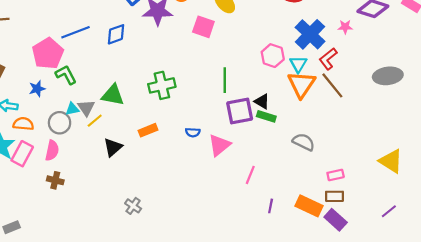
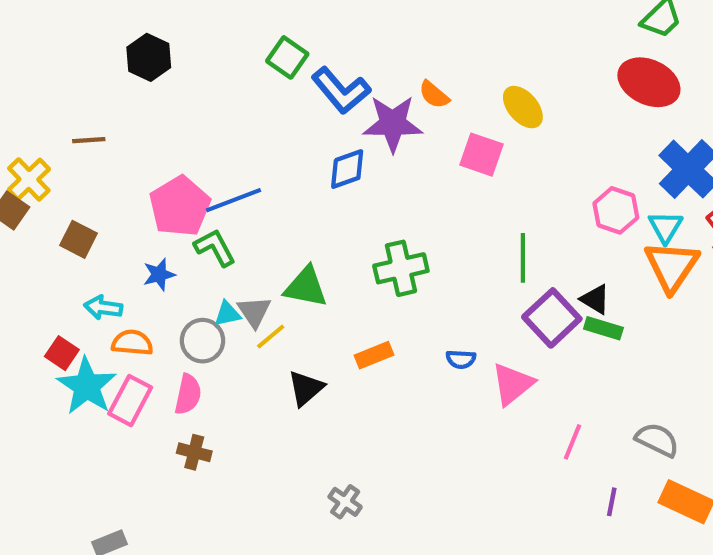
blue line: (76, 32) -> (233, 200), moved
blue diamond: (116, 34) -> (347, 169), moved
purple square: (240, 111) -> (552, 318), turned -32
gray semicircle: (304, 142) -> (657, 440), moved

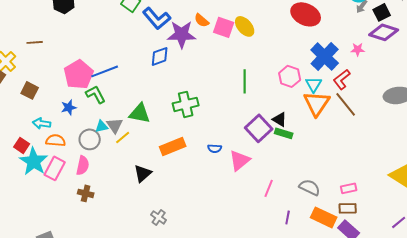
pink square: (482, 155) -> (224, 27), moved
green line: (523, 258) -> (245, 81), moved
orange rectangle: (374, 355) -> (173, 146), size x1.4
black triangle: (306, 388) -> (143, 173), moved

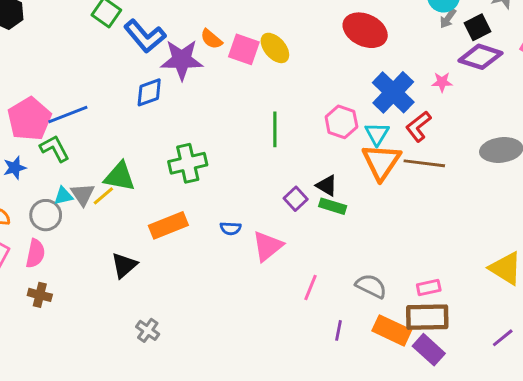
brown line: (346, 104) -> (424, 163), turned -44
purple square: (259, 128) -> (296, 199), size x0.6
yellow line: (123, 137) -> (103, 196), moved
brown rectangle: (348, 208) -> (427, 317), size x1.6

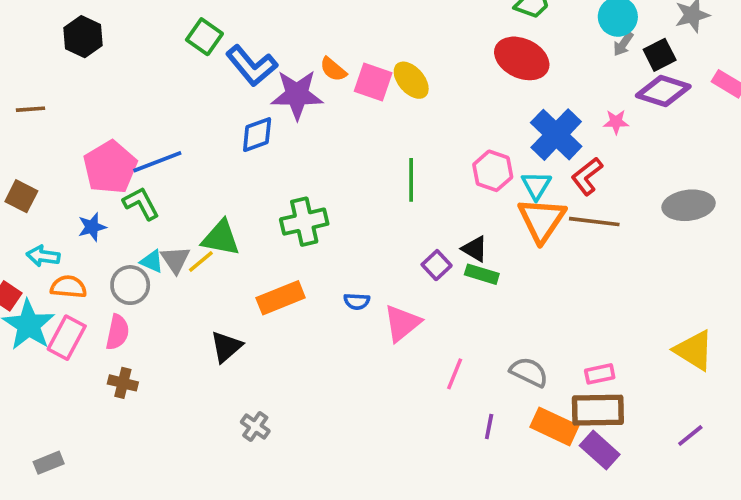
cyan triangle: (63, 196) -> (152, 261), turned 36

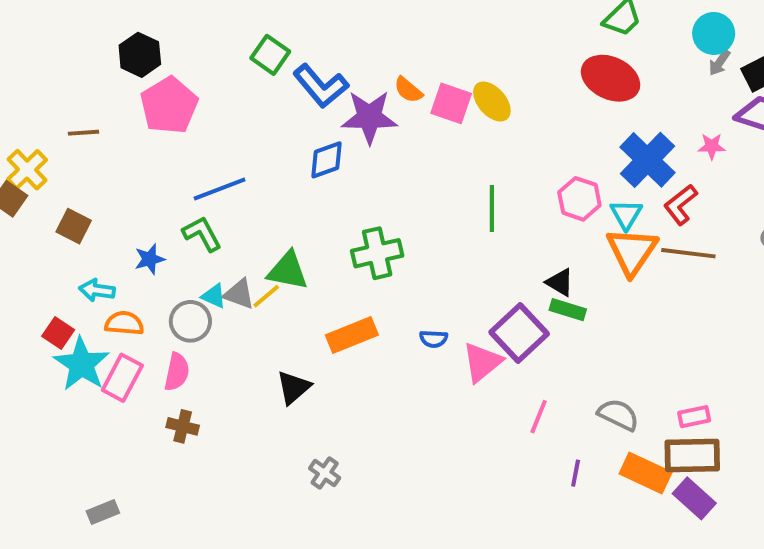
pink pentagon: (110, 167) -> (169, 105), moved
gray triangle: (175, 260) -> (239, 294), turned -36
purple square: (437, 265) -> (519, 333), moved, size x1.8

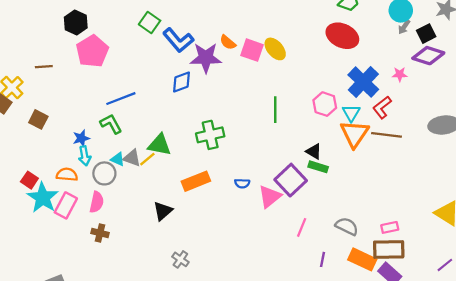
cyan arrow: (97, 290) -> (85, 156), moved, turned -108

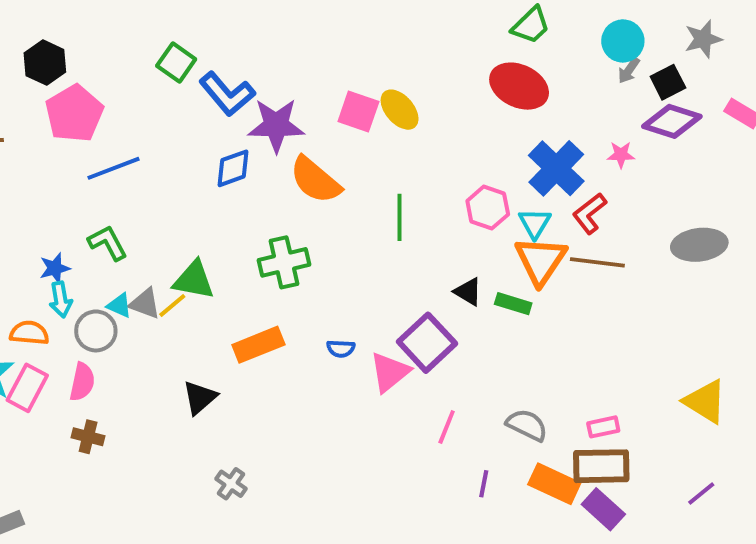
orange semicircle: (228, 42) -> (315, 180), moved, size x1.8
blue line: (121, 99) -> (113, 168), moved
green rectangle: (318, 167) -> (513, 304), moved

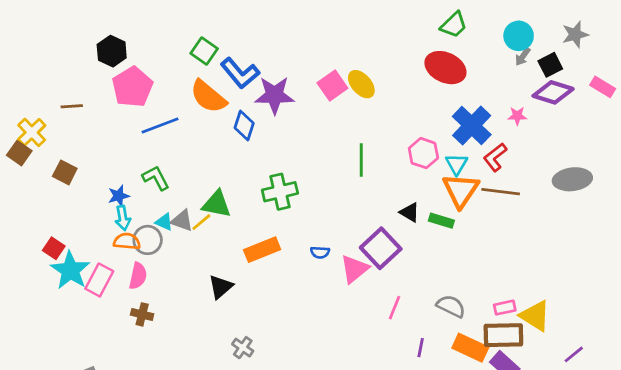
pink square: (358, 112) -> (332, 86), turned 36
blue diamond: (233, 168) -> (244, 126), turned -52
orange semicircle: (315, 180) -> (208, 97), moved
orange semicircle: (29, 333) -> (127, 241), moved
yellow triangle: (705, 401) -> (535, 316), moved

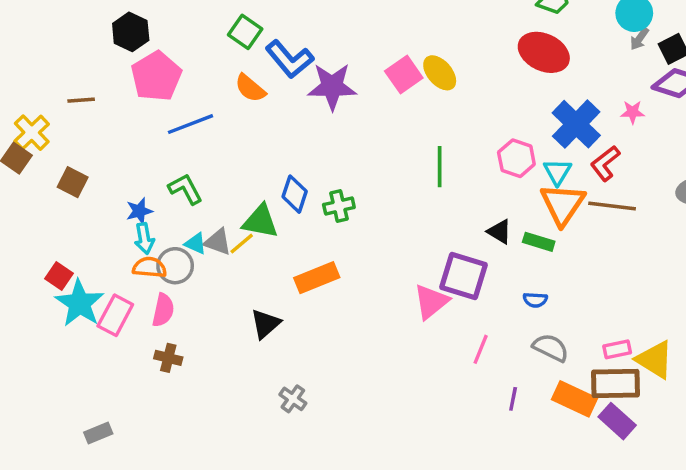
orange semicircle: (208, 97) -> (250, 88), size x0.7
blue diamond: (244, 126) -> (295, 194), moved
green cross: (280, 192) -> (339, 206), size x0.7
purple square: (381, 248) -> (464, 276), turned -30
blue semicircle: (320, 252) -> (535, 300), moved

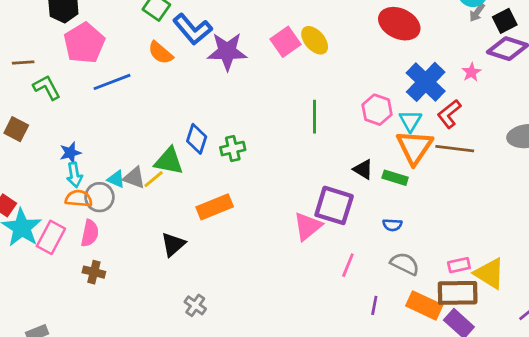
pink star: (633, 112) -> (471, 72), turned -30
green L-shape: (185, 189) -> (47, 87), moved

